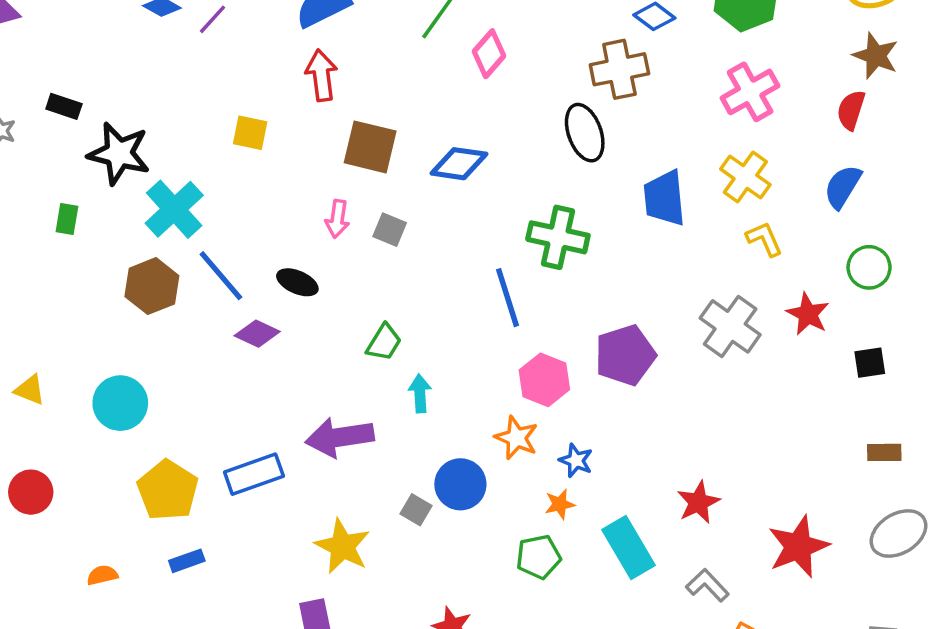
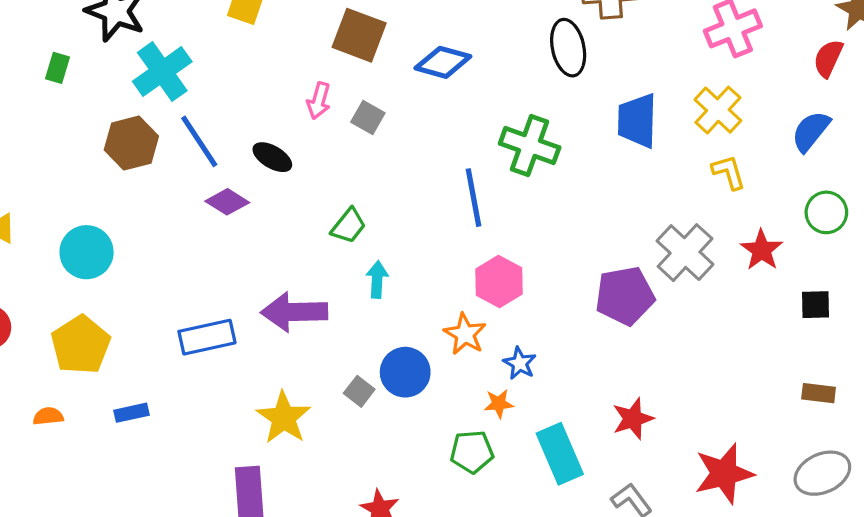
purple pentagon: (625, 355) -> (625, 296), moved
yellow pentagon: (168, 490) -> (81, 345), moved

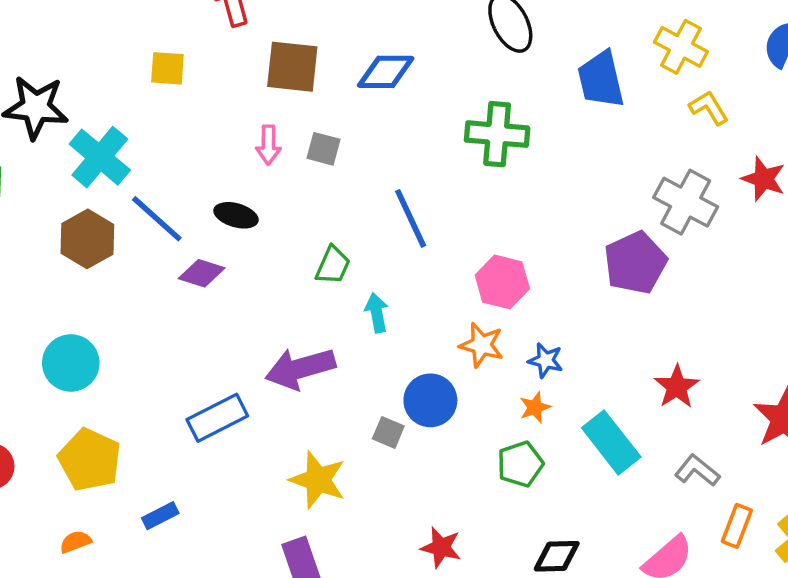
blue line: (473, 198) -> (411, 218), moved

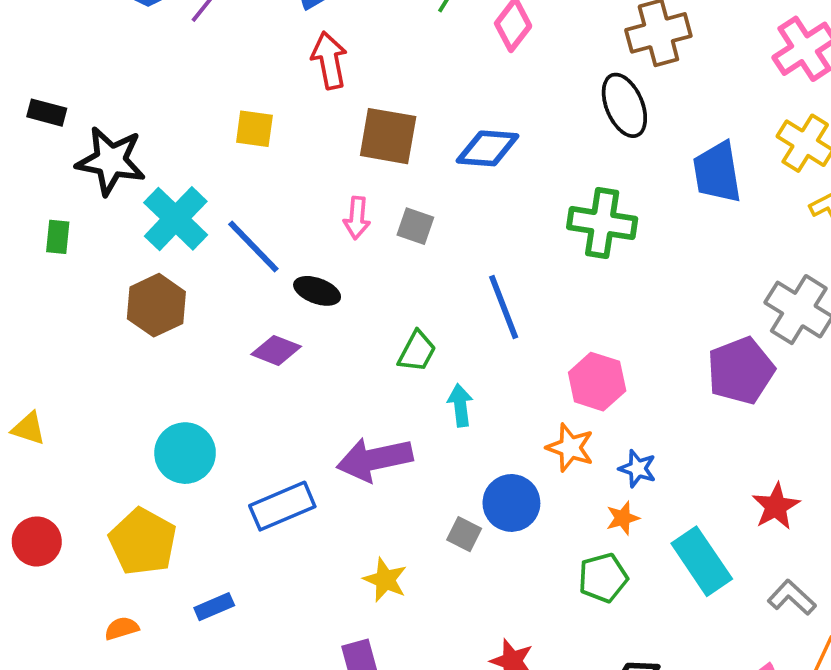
blue line: (157, 219) -> (253, 246), moved
cyan circle: (71, 363) -> (185, 453), moved
yellow star: (318, 480) -> (385, 580), size x0.7

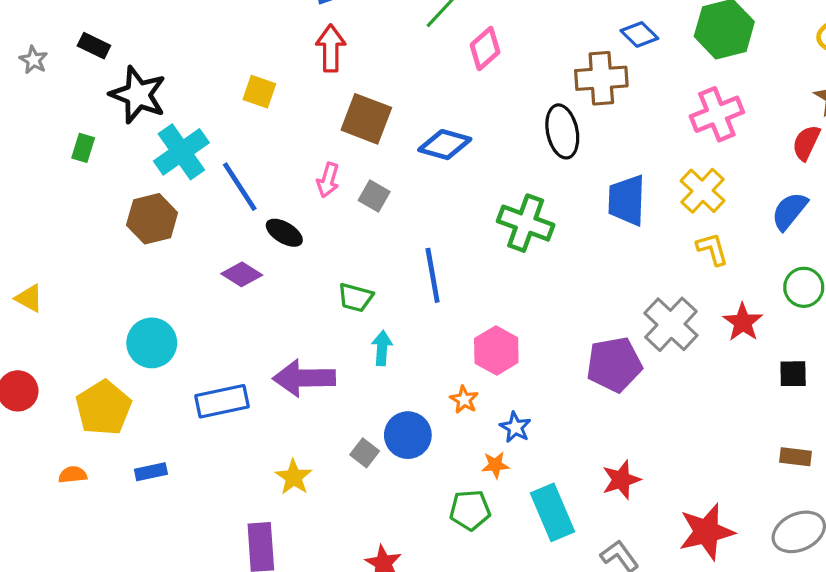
green trapezoid: (417, 351) -> (355, 297), turned 66
orange star: (570, 448) -> (464, 400), size x0.7

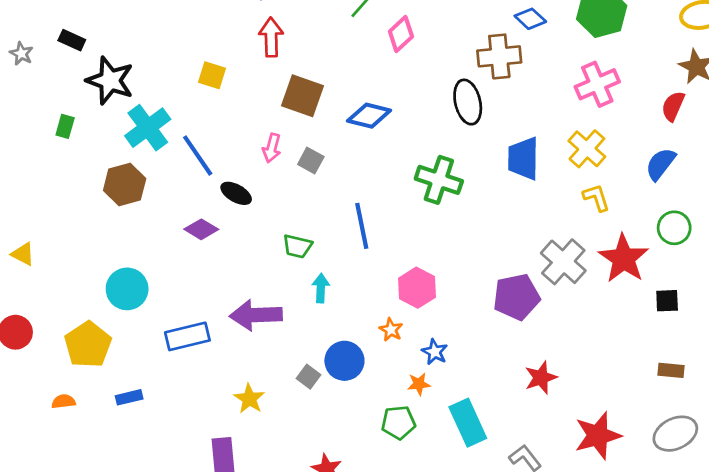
red star: (743, 322) -> (624, 259), size x1.5
red star: (621, 480) -> (541, 378), moved

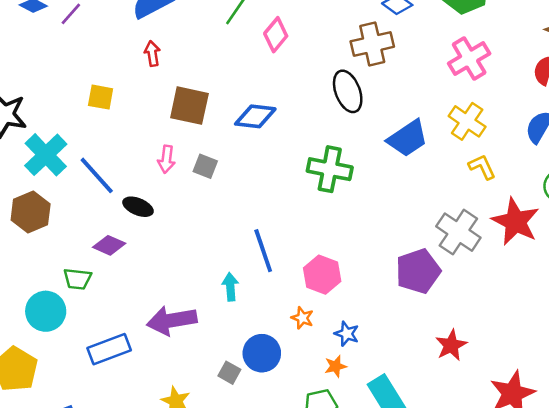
red arrow: (271, 37) -> (152, 54), size x0.7
blue trapezoid: (523, 158) -> (408, 138), turned -117
blue line: (362, 226) -> (263, 251), moved
green trapezoid: (297, 246) -> (77, 279), moved

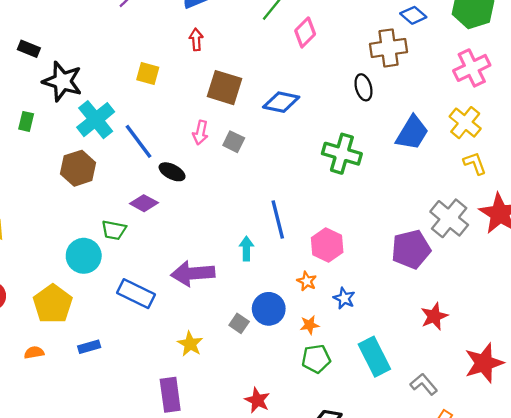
black ellipse: (348, 91) -> (363, 87), size x0.7
blue trapezoid: (408, 138) -> (412, 133), turned -30
blue rectangle: (109, 349) -> (136, 294), turned 42
orange star: (335, 366) -> (310, 325), moved

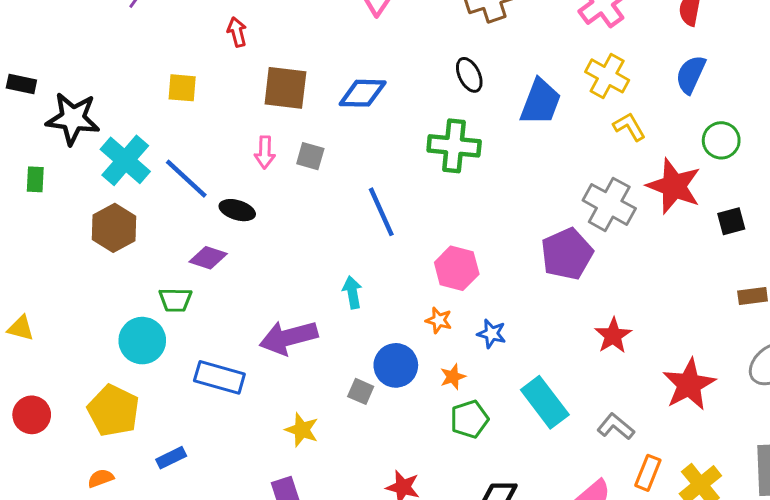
black ellipse: (363, 87) -> (469, 75), moved
blue line: (278, 220) -> (381, 212), moved

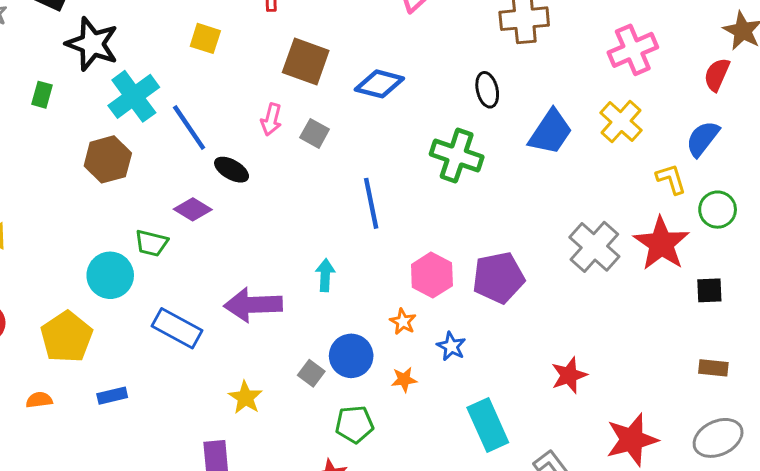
yellow L-shape: (629, 127) -> (671, 179), moved
purple pentagon: (567, 254) -> (498, 278), moved
green pentagon: (469, 419) -> (354, 424), moved

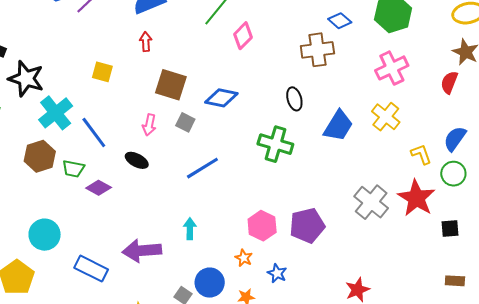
gray square: (315, 133) -> (185, 122), moved
blue semicircle: (703, 139) -> (455, 139), moved
black ellipse: (232, 170) -> (137, 160), moved
blue line: (371, 203) -> (202, 168), moved, turned 72
green trapezoid: (151, 243) -> (73, 169), moved

